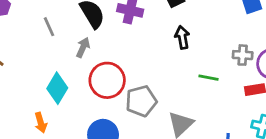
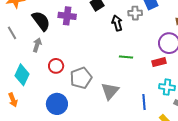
black arrow: (182, 37) -> (117, 23), moved
gray cross: (243, 55) -> (135, 13), moved
red circle: (107, 80) -> (56, 66), size x0.6

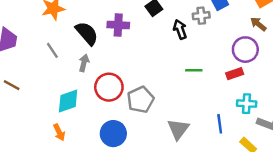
red circle: (56, 66) -> (109, 87), size x1.5
cyan diamond: (22, 75) -> (68, 101), turned 50
gray triangle: (110, 91) -> (178, 129), moved

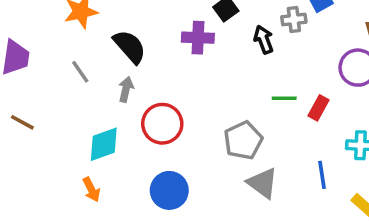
purple cross: (118, 25) -> (198, 38), moved
red rectangle: (235, 74) -> (319, 108), moved, turned -42
gray pentagon: (141, 100) -> (243, 140), moved
gray triangle: (178, 129) -> (263, 183), turned -30

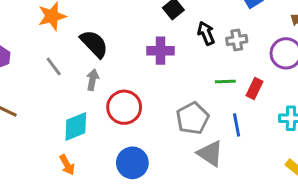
gray cross: (294, 20) -> (237, 40), moved
purple cross: (198, 38) -> (161, 51), moved
blue line: (322, 175) -> (237, 125), moved

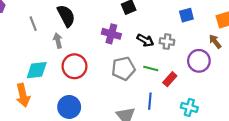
black arrow: (206, 33) -> (145, 40), moved, turned 126
gray arrow: (93, 80) -> (58, 41), turned -40
gray pentagon: (193, 118) -> (123, 69), moved
orange arrow: (67, 165) -> (23, 95), size x1.5

